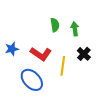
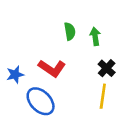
blue star: (12, 49) -> (15, 75), moved
yellow line: (63, 66) -> (103, 96), moved

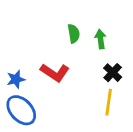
blue ellipse: (41, 101) -> (21, 110), moved

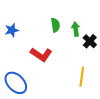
black cross: (113, 73) -> (90, 41), moved
blue star: (16, 79) -> (12, 30), moved

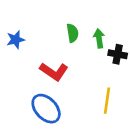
black cross: (90, 41) -> (118, 54), turned -32
blue ellipse: (16, 83) -> (46, 109), moved

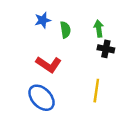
green arrow: (99, 38) -> (99, 29), moved
blue star: (16, 40) -> (43, 20), moved

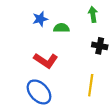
green arrow: (99, 29) -> (93, 14), moved
green semicircle: (65, 30) -> (61, 28), turned -80

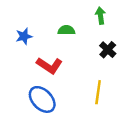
blue star: (40, 19) -> (24, 36), moved
black cross: (100, 46) -> (108, 50), turned 32

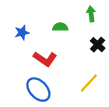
yellow line: (98, 92) -> (89, 83), turned 35

